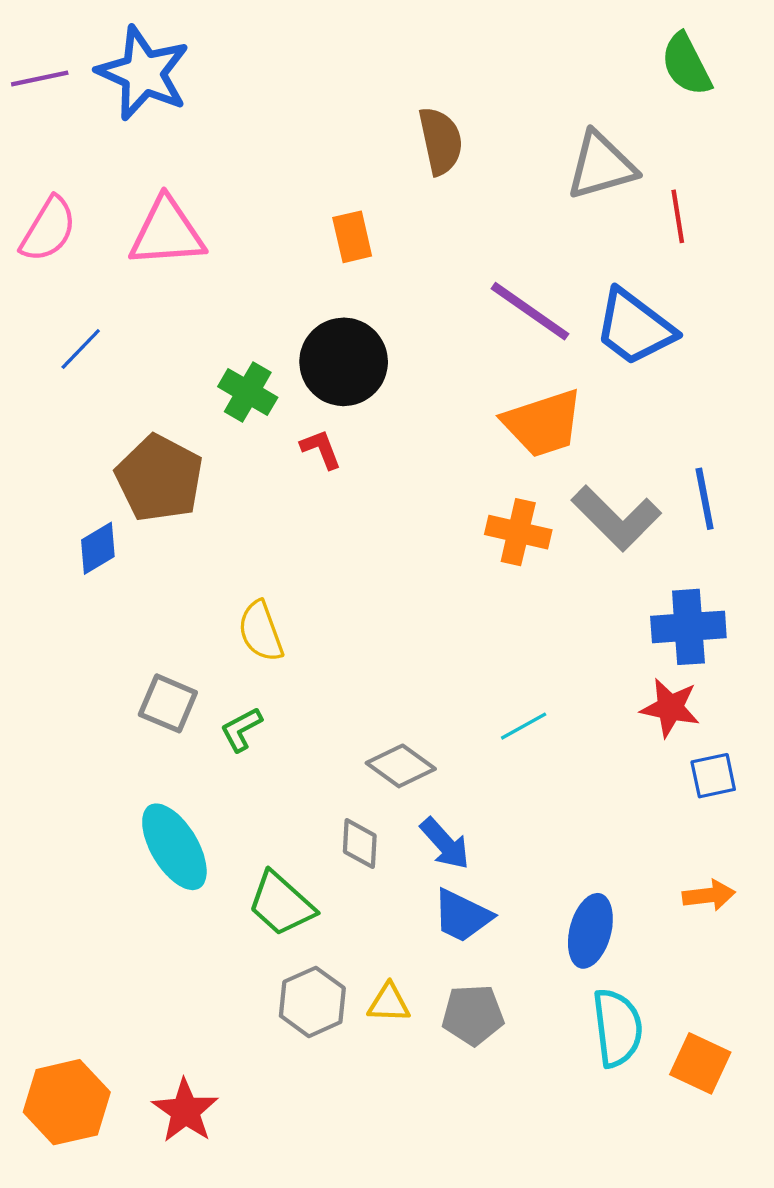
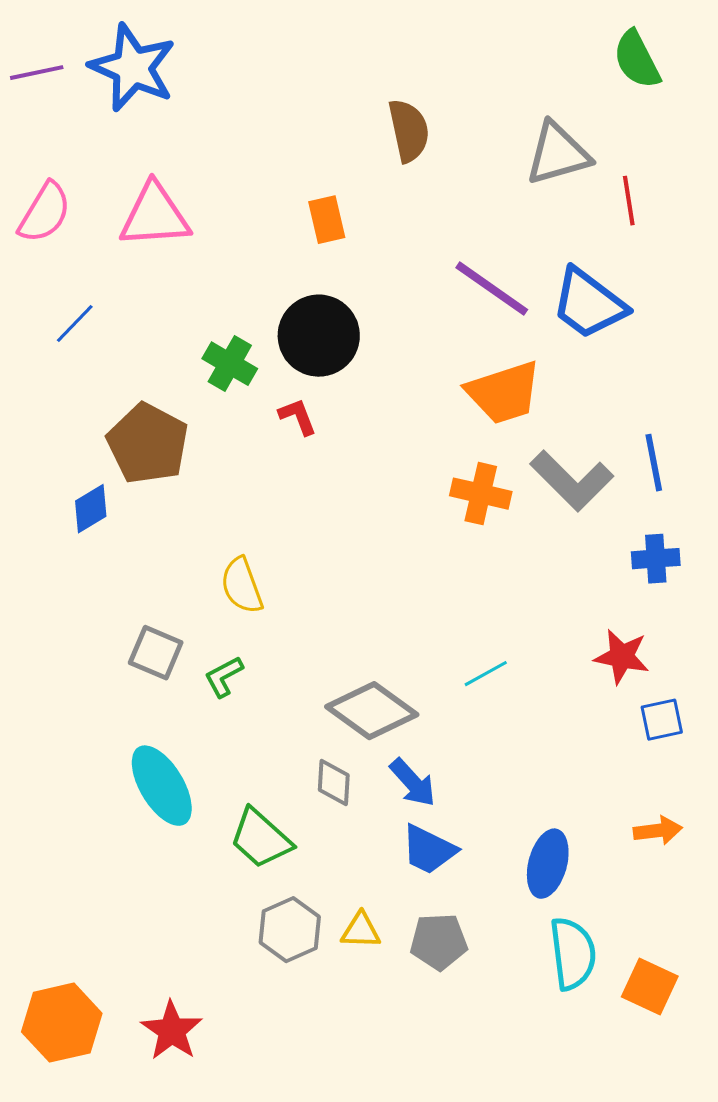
blue cross: (688, 627) -> (656, 559), moved, size x0.7
gray diamond: (401, 766) -> (372, 711), size x1.4

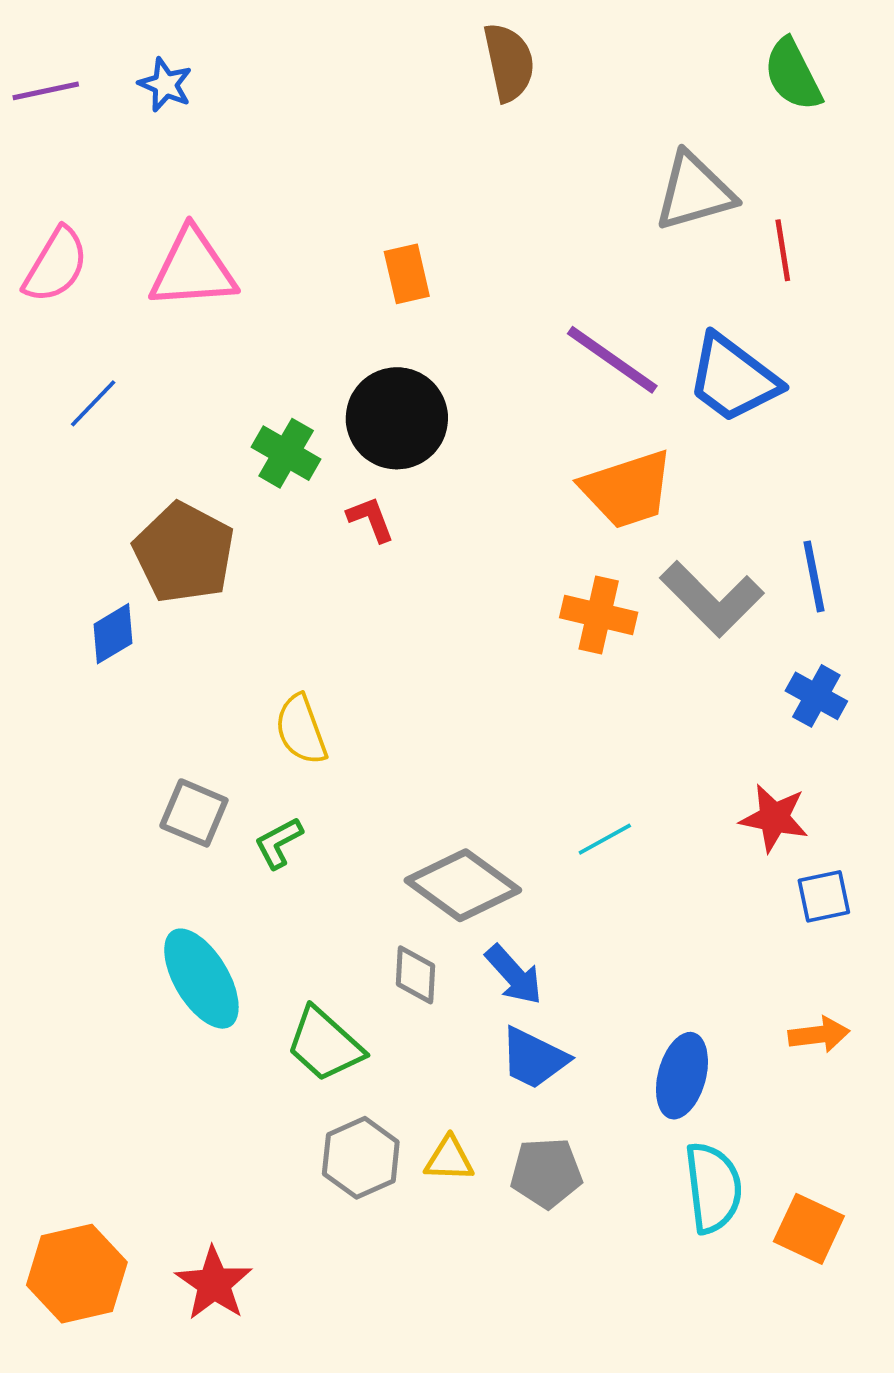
blue star: (133, 68) -> (165, 85), size x0.5
brown semicircle: (409, 131) -> (509, 62), moved
blue cross: (656, 559) -> (816, 696), turned 33

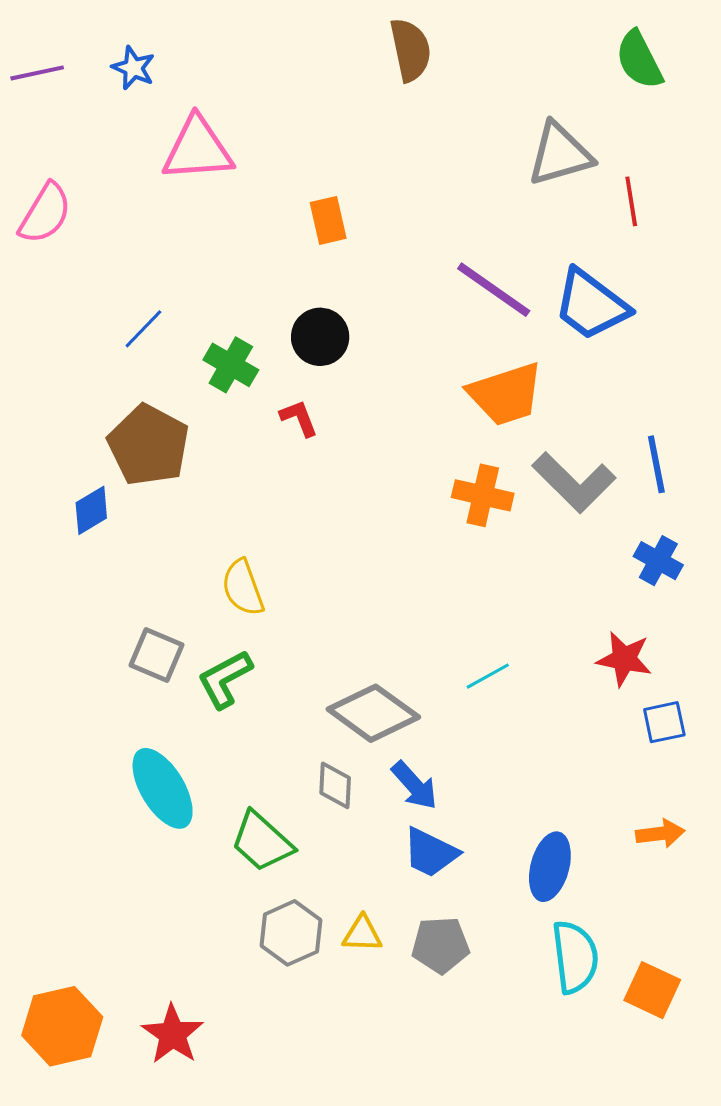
pink triangle: (193, 269) -> (198, 149), moved
blue line: (93, 403) -> (143, 329), moved
black circle: (397, 418) -> (320, 337), size x0.7
green L-shape: (279, 843) -> (225, 679), size x1.4

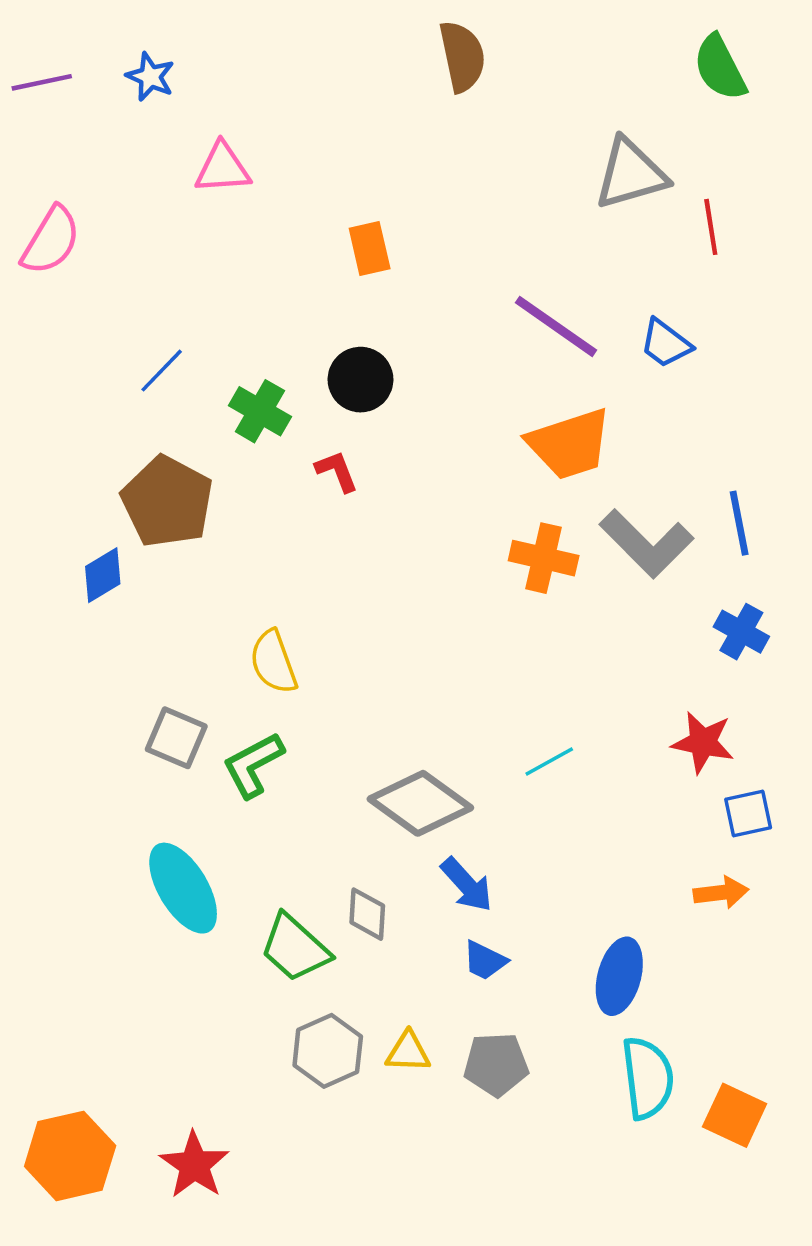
pink triangle: (198, 149) -> (223, 168), size x0.7
blue trapezoid: (591, 305) -> (666, 343), size x0.6
gray diamond: (335, 785) -> (367, 914), moved
orange arrow: (660, 834) -> (721, 893), moved
blue trapezoid: (430, 853) -> (485, 960), size x0.7

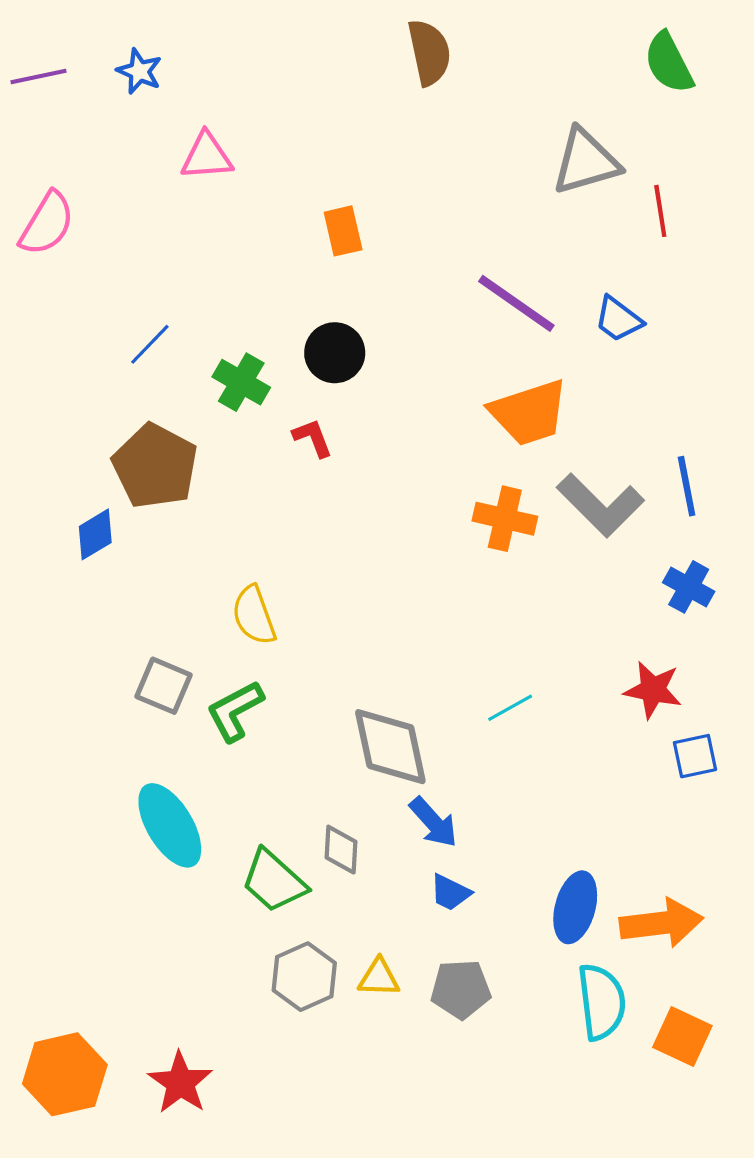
gray diamond: (420, 803) -> (390, 747), turned 42
orange arrow: (721, 893) -> (661, 923), moved, size x1.6

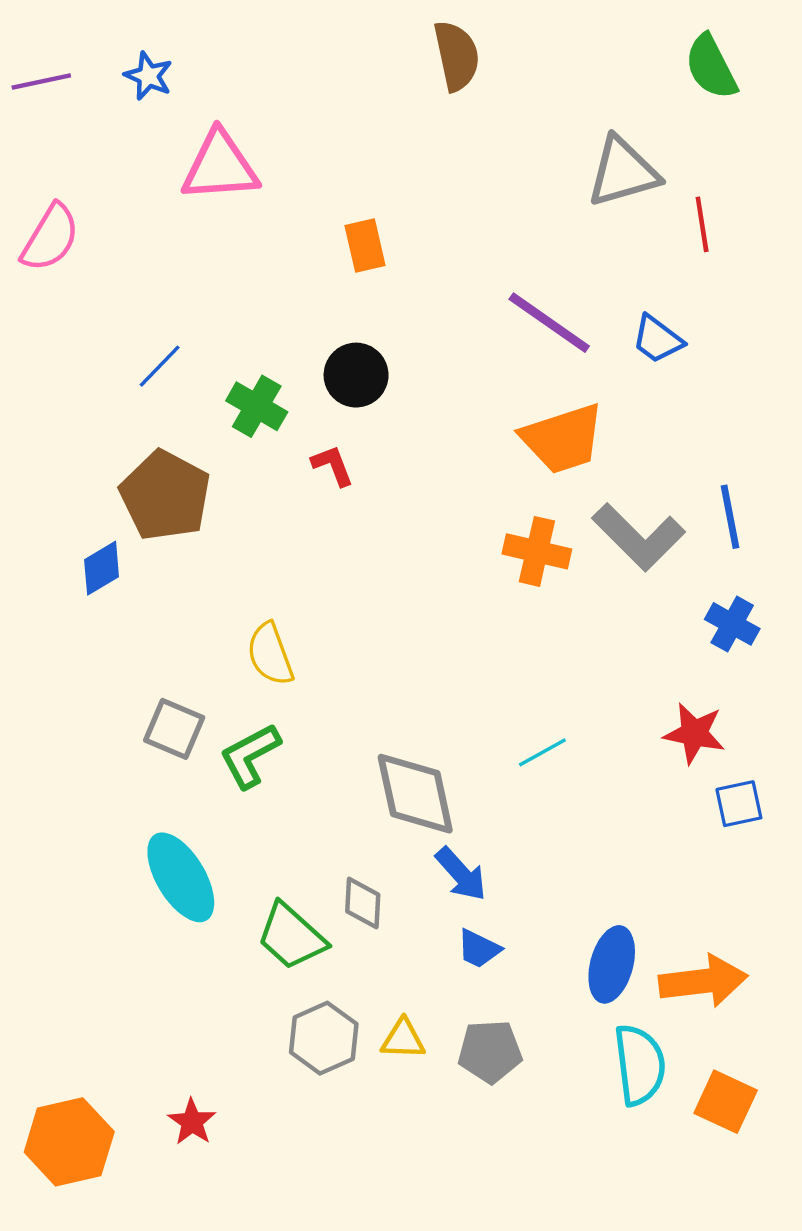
pink triangle: (207, 156) -> (220, 166), size x1.4
red star: (180, 1083) -> (192, 1122), moved, size x0.7

